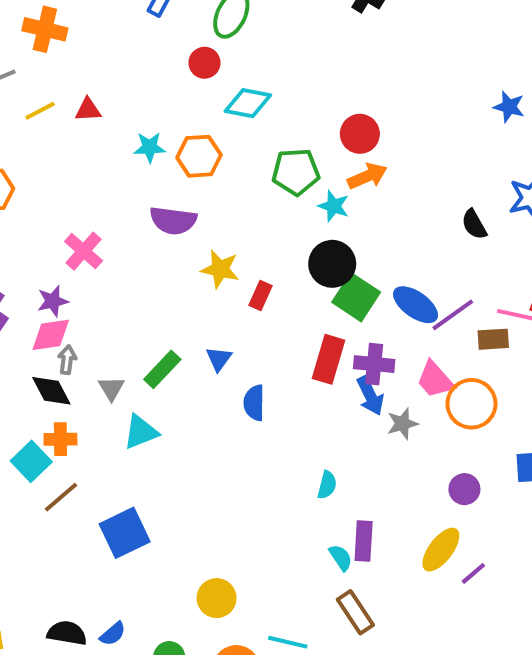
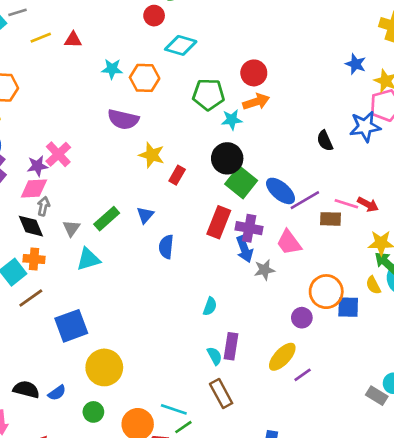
cyan star: (334, 206) -> (232, 120), turned -30
pink cross: (84, 251) -> (58, 154), moved
orange circle: (471, 404) -> (326, 292), moved
yellow circle: (217, 598) -> (104, 367), moved, size x1.4

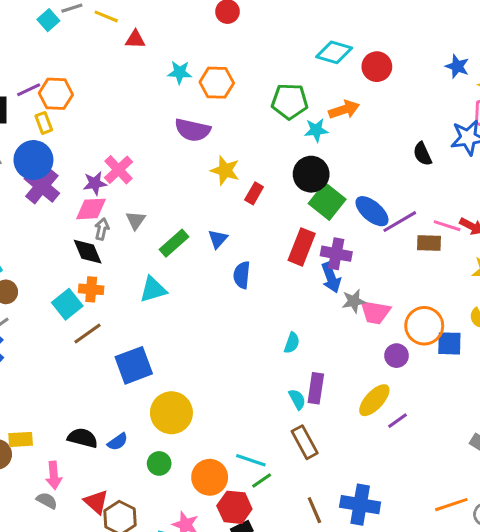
yellow line: (41, 38) -> (106, 16), moved, turned 45
cyan diamond: (181, 45) -> (334, 52), moved
red circle: (254, 73) -> (377, 67), moved
gray triangle: (71, 228) -> (136, 220), moved
pink trapezoid: (289, 242) -> (375, 312), moved, turned -44

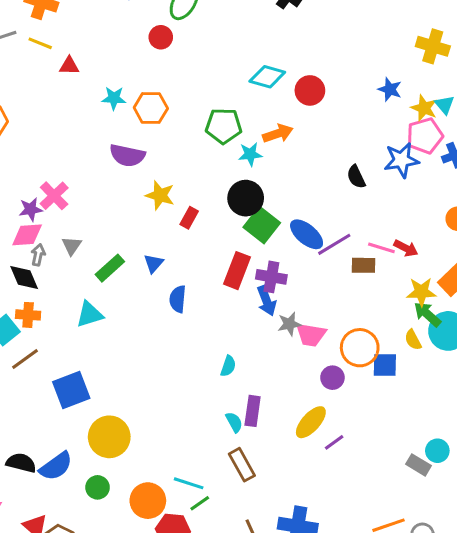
blue semicircle: (118, 442) -> (56, 466), size x1.6

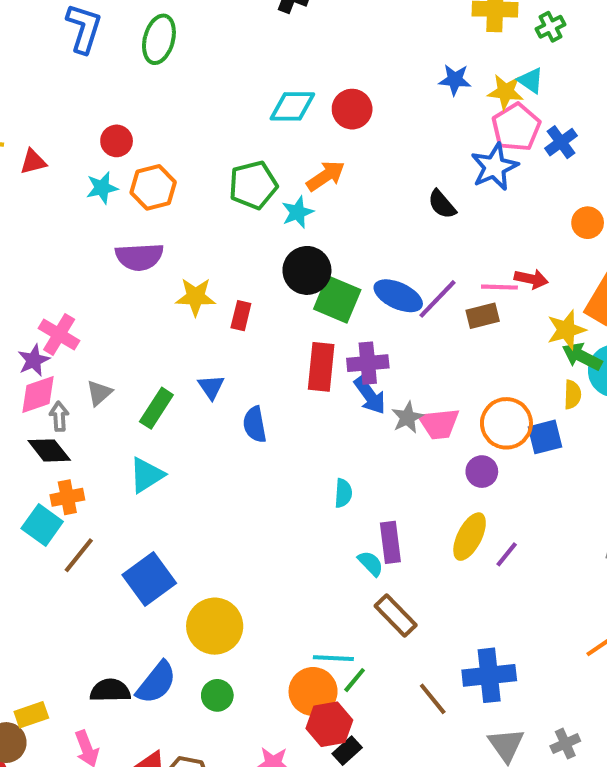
red circle: (161, 37) -> (117, 141), moved
gray triangle: (72, 246) -> (99, 393), turned 30
yellow semicircle: (413, 340) -> (572, 395), turned -135
orange circle: (148, 501) -> (313, 691), moved

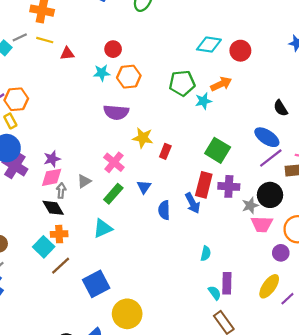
black circle: (307, 270) -> (270, 195), moved
blue ellipse: (398, 296) -> (267, 137), moved
pink cross: (59, 335) -> (114, 162), moved
blue arrow: (370, 396) -> (193, 203), moved
gray star: (407, 417) -> (250, 205), moved

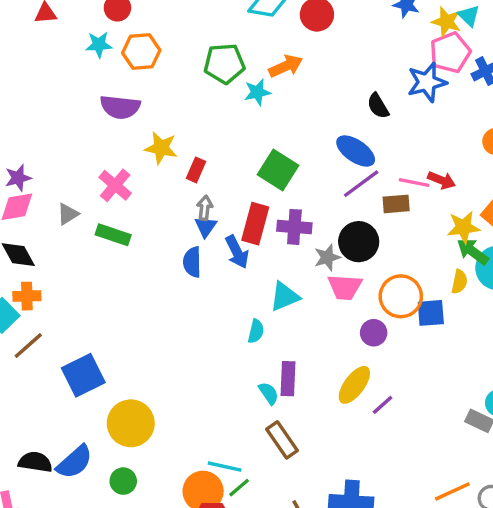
blue triangle: (144, 187) -> (206, 227), moved
gray arrow: (61, 191) -> (205, 208), moved
green rectangle: (113, 194) -> (113, 235), turned 66
cyan triangle: (103, 228) -> (285, 297), moved

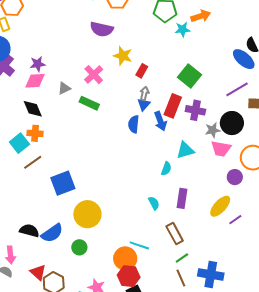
blue ellipse: (356, 151) -> (244, 59), moved
cyan semicircle: (269, 393) -> (154, 203), moved
green line: (239, 488) -> (182, 258), moved

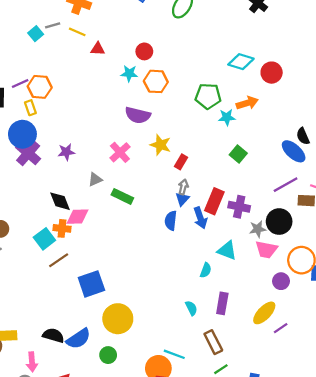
pink cross: (94, 75) -> (120, 152), moved
green square: (190, 76) -> (238, 154), moved, size x0.7
pink diamond: (35, 81) -> (77, 217), moved
cyan triangle: (185, 150) -> (227, 250), turned 36

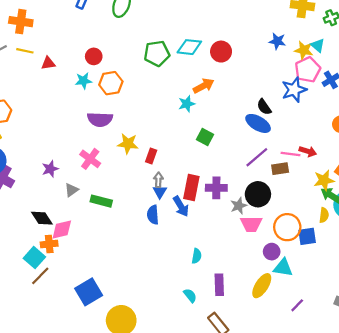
green pentagon: (208, 96) -> (157, 53), moved
purple star: (66, 152) -> (50, 169), moved
cyan triangle: (227, 250) -> (283, 268), moved
brown line: (59, 260) -> (40, 276), moved
purple line: (281, 328) -> (297, 305), moved

